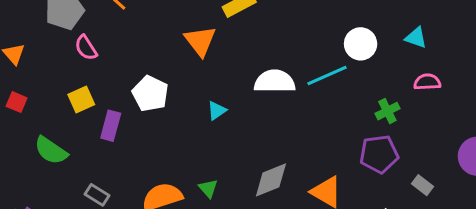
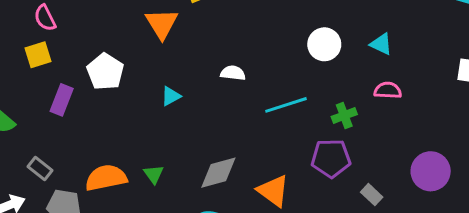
cyan line: (327, 75) -> (286, 105), moved
white semicircle: (275, 81) -> (233, 73), size x0.6
yellow square: (81, 100) -> (38, 55), moved

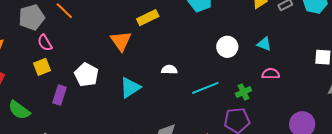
cyan triangle: (171, 96) -> (130, 88), size x1.6

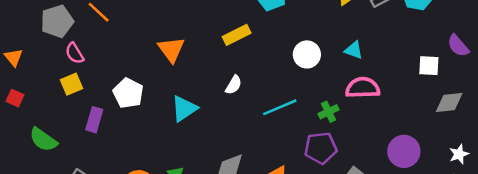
yellow rectangle: (148, 18) -> (237, 35), moved
white semicircle: (169, 70) -> (234, 85), turned 119
pink semicircle: (271, 74) -> (363, 88), size x1.5

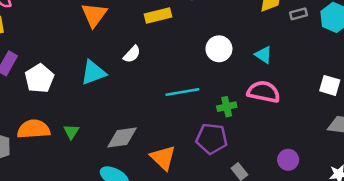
white semicircle: (234, 85) -> (132, 54), moved
white pentagon: (128, 93) -> (39, 78), moved
purple circle: (404, 151) -> (288, 160), size x0.7

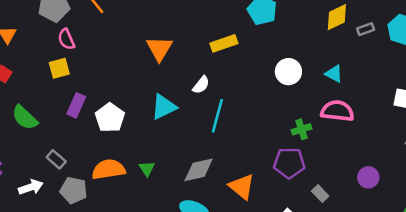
cyan line: (182, 92) -> (217, 116), moved, turned -60

